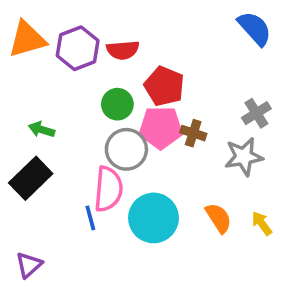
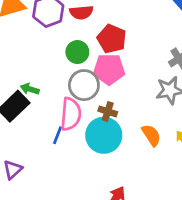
green arrow: (42, 129) -> (30, 89), moved
brown cross: (193, 133) -> (108, 111), moved
blue line: (90, 218) -> (58, 135), turned 36

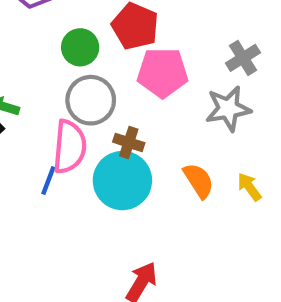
pink pentagon: (109, 69) -> (163, 73), moved

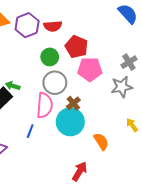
brown cross: (129, 142) -> (73, 103), turned 32
blue line: (48, 181) -> (30, 131), moved
orange semicircle: (199, 181) -> (101, 141), moved

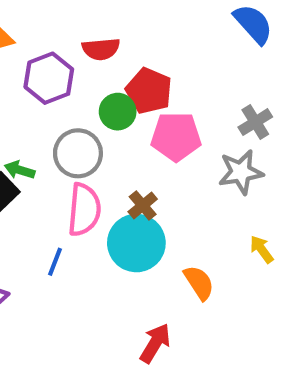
purple hexagon: (27, 25) -> (49, 78), moved
green circle: (50, 57) -> (118, 112), moved
gray circle: (55, 83) -> (78, 153), moved

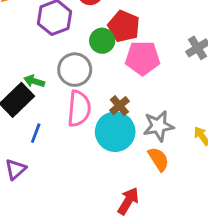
gray star: (241, 172) -> (158, 126), moved
blue line: (55, 262) -> (36, 133), moved

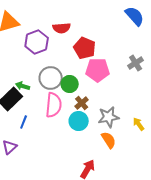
green circle: (102, 41) -> (70, 84), moved
cyan circle: (115, 132) -> (79, 121), size x0.7

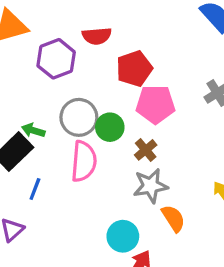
red pentagon: (85, 48) -> (134, 69), turned 30
brown cross: (82, 103) -> (146, 150), moved
gray star: (109, 117) -> (151, 186), moved
cyan circle: (79, 121) -> (123, 236), moved

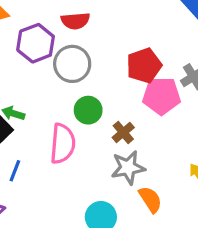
red pentagon: (134, 69) -> (144, 66), moved
pink pentagon: (155, 104) -> (161, 96), moved
gray circle: (79, 117) -> (72, 64), moved

